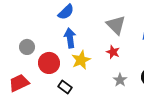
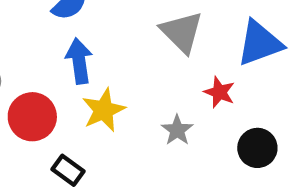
red star: (113, 52) -> (220, 92), moved
gray star: (120, 80) -> (177, 130), moved

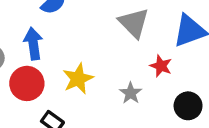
blue arrow: (79, 61) -> (33, 44), moved

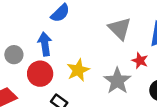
gray star: (131, 93) -> (117, 81), size x1.6

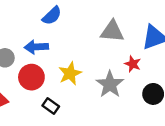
gray triangle: (120, 29) -> (112, 31), turned -40
blue arrow: (45, 44) -> (36, 47), turned -85

